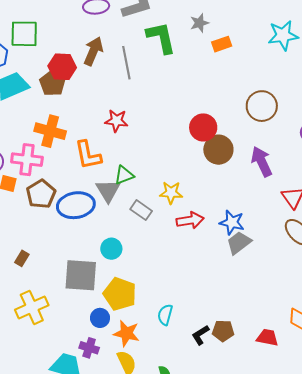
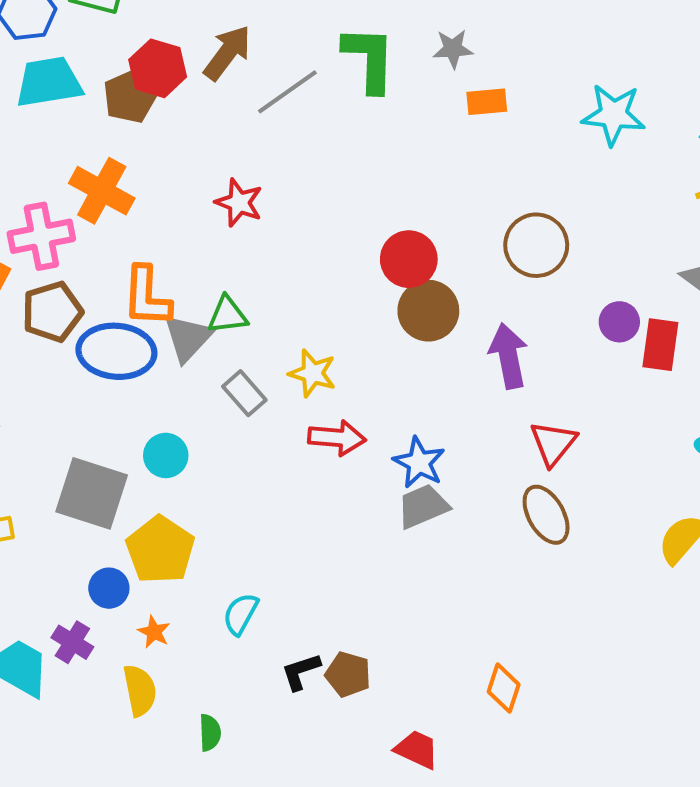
gray line: (126, 63) -> (287, 92), turned 52
orange L-shape: (88, 155) -> (147, 297), moved
pink cross: (27, 160) -> (41, 236), turned -32
orange star: (126, 333) -> (154, 632), size x0.6
red trapezoid: (267, 338) -> (417, 749), moved

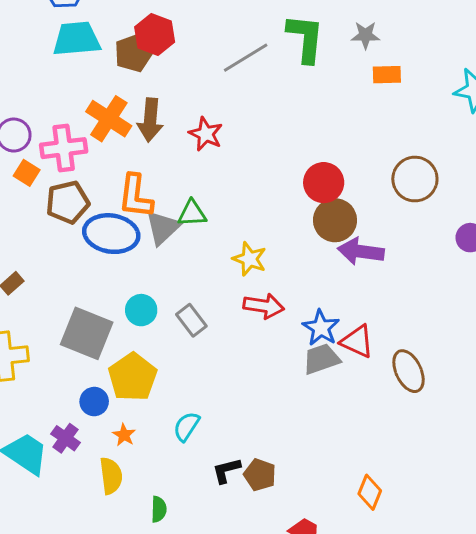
brown arrow: (227, 53) -> (150, 120), moved, turned 144
purple arrow: (508, 356) -> (361, 251), moved, turned -75
gray rectangle: (244, 393) -> (191, 320), moved
red triangle: (553, 443) -> (357, 341), moved, turned -48

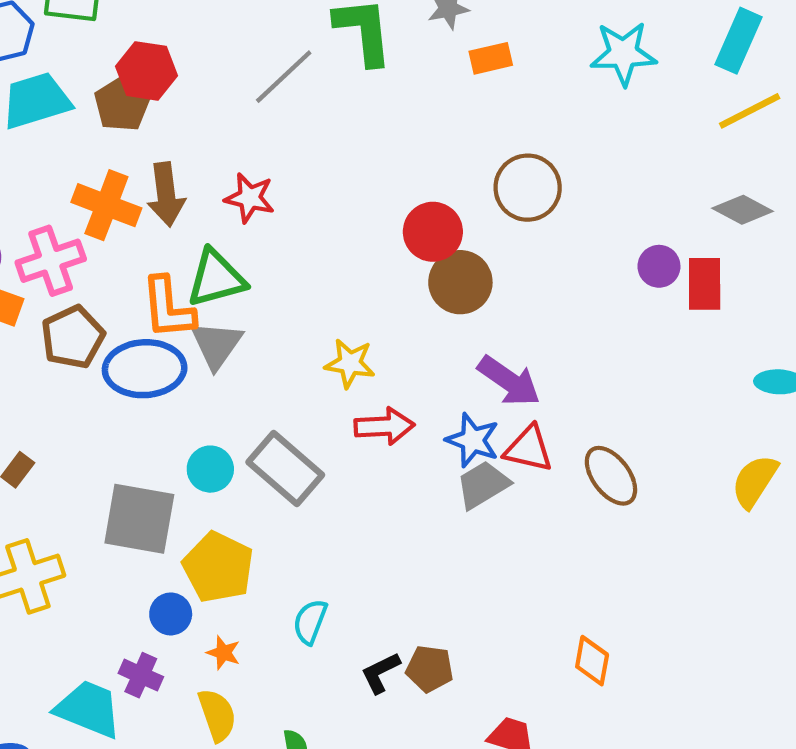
brown circle: (415, 179) -> (528, 188), moved
green triangle: (192, 213) -> (216, 278), moved, size x1.4
purple arrow: (361, 251) -> (509, 381), moved, turned -141
gray rectangle: (191, 320) -> (285, 468), size x1.6

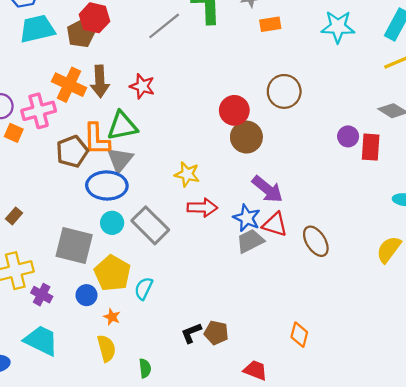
brown pentagon: (73, 337) -> (72, 151), moved
blue ellipse: (145, 369) -> (107, 185), moved
cyan semicircle: (310, 622) -> (144, 288), moved
purple cross: (141, 675) -> (42, 295), moved

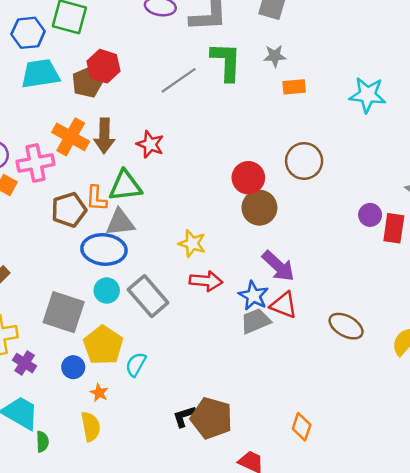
orange L-shape: (97, 139) -> (96, 198), size x0.7
gray triangle: (120, 160) -> (120, 222), turned 40
brown ellipse: (316, 241) -> (346, 326), moved, turned -32
brown pentagon: (216, 333) -> (211, 418), size x1.6
green semicircle: (145, 368) -> (42, 442), moved

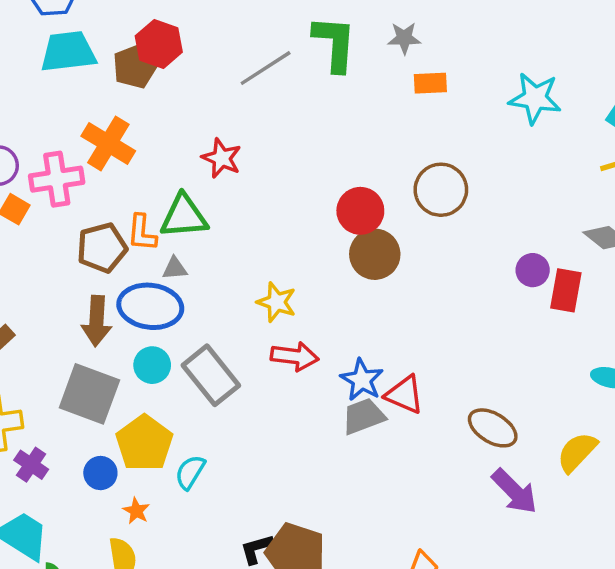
brown arrow: (104, 136) -> (97, 321), moved
gray triangle: (120, 222) -> (175, 268), size x0.6
purple arrow: (278, 266) -> (515, 491), moved

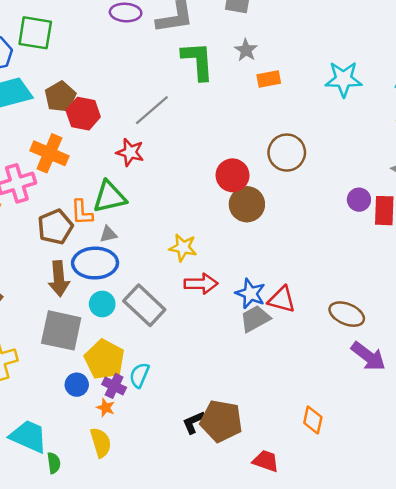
gray star: (404, 38) -> (246, 50), turned -30
red hexagon: (159, 44) -> (83, 114), moved
gray line: (266, 68) -> (152, 110), moved
purple cross: (31, 465) -> (114, 386), moved

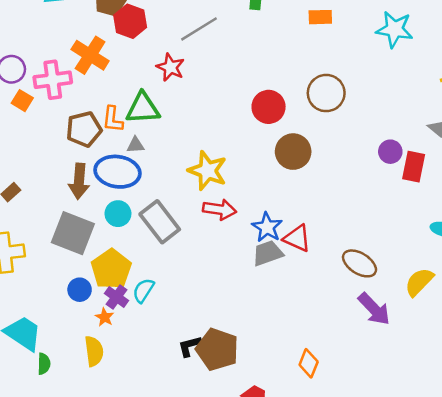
brown circle: (247, 204) -> (293, 152), moved
yellow star: (183, 248) -> (208, 171), size x1.4

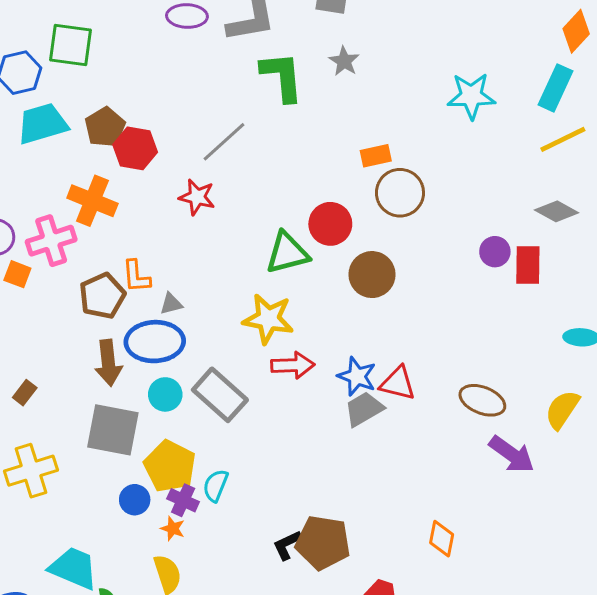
orange rectangle: (320, 17) -> (376, 156), moved
green triangle: (143, 108) -> (287, 253), moved

